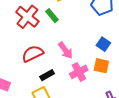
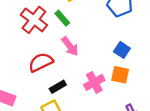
pink arrow: (65, 50) -> (70, 46), moved

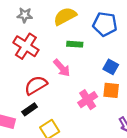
green rectangle: (62, 18) -> (75, 44), moved, turned -40
black rectangle: (58, 87) -> (30, 109), moved

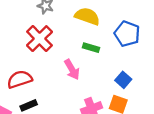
yellow semicircle: (65, 16) -> (87, 16), turned 35
red semicircle: (36, 85) -> (20, 79), moved

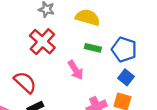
blue pentagon: (127, 34) -> (124, 49), moved
red semicircle: (20, 79) -> (25, 82), turned 65

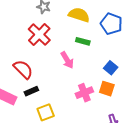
blue pentagon: (124, 49) -> (111, 24), moved

